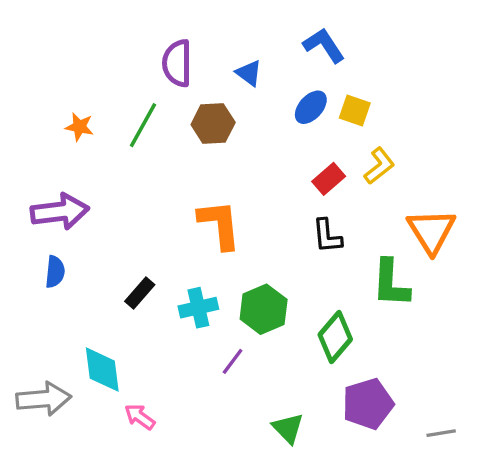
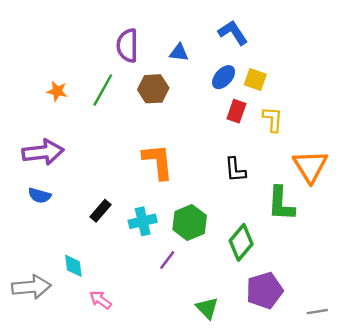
blue triangle: (249, 73) -> (179, 53), turned -30
yellow L-shape: (379, 166) -> (273, 119), turned -48
red rectangle: (329, 179) -> (236, 111), moved, turned -30
blue semicircle: (55, 272) -> (39, 196), turned 100
cyan diamond: (102, 370) -> (73, 266), size x0.7

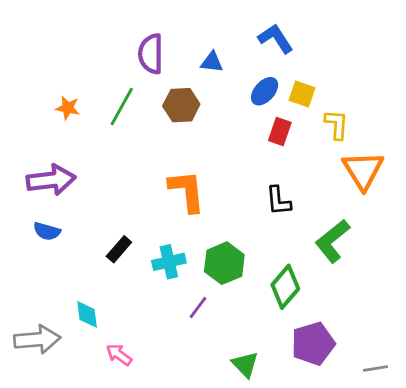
yellow L-shape: (273, 119) -> (337, 125), moved
orange triangle: (310, 166) -> (363, 170), moved
green L-shape: (281, 204) -> (332, 241), turned 48

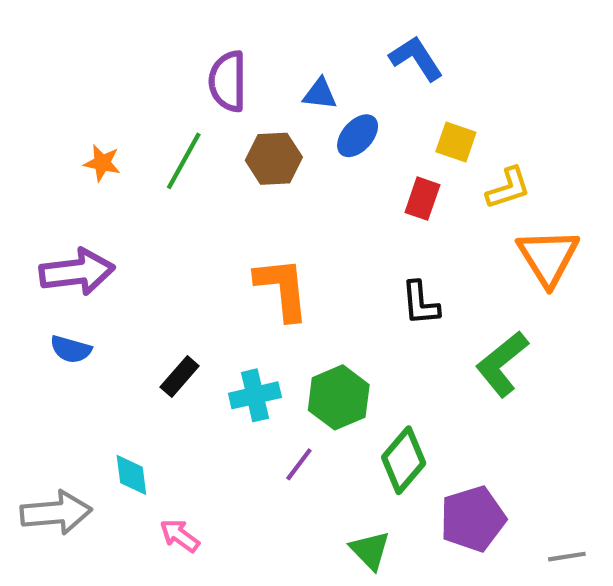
blue ellipse: (265, 91) -> (358, 136), moved
yellow L-shape: (337, 125) -> (508, 188), turned 68
green diamond: (285, 287) -> (404, 460), moved

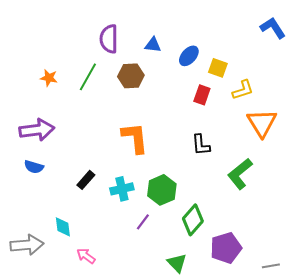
blue L-shape: (416, 58) -> (273, 28), moved
blue ellipse: (358, 136) -> (189, 56), moved

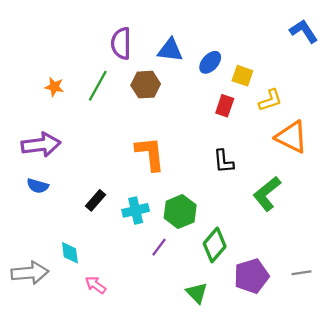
blue triangle: (153, 45) -> (170, 50), size x1.4
orange triangle: (262, 123) -> (291, 137), turned -32
gray line: (271, 266) -> (301, 273), moved

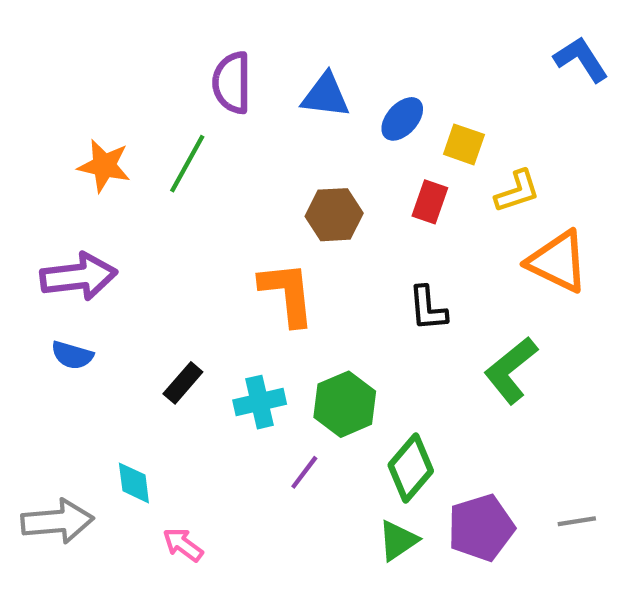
brown hexagon: (146, 85) -> (334, 215), moved
orange star: (54, 87) -> (104, 166), size x1.4
green triangle: (197, 293) -> (398, 540), moved, turned 40

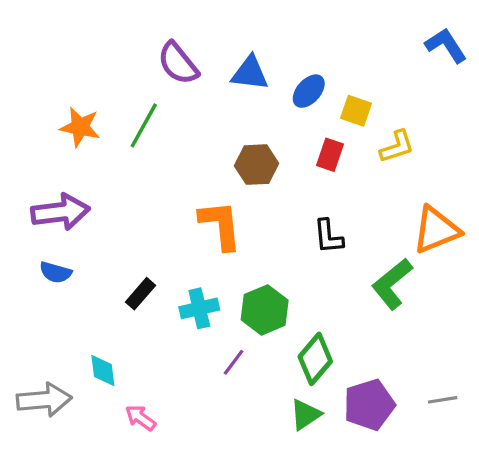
purple semicircle: (232, 83) -> (178, 63), turned -39
orange triangle: (558, 262) -> (436, 230), moved, turned -48

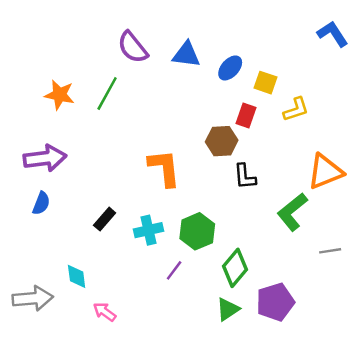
brown hexagon: (256, 165) -> (222, 141), moved
blue semicircle: (56, 272) -> (41, 203), turned -85
gray line: (443, 400) -> (330, 251), moved

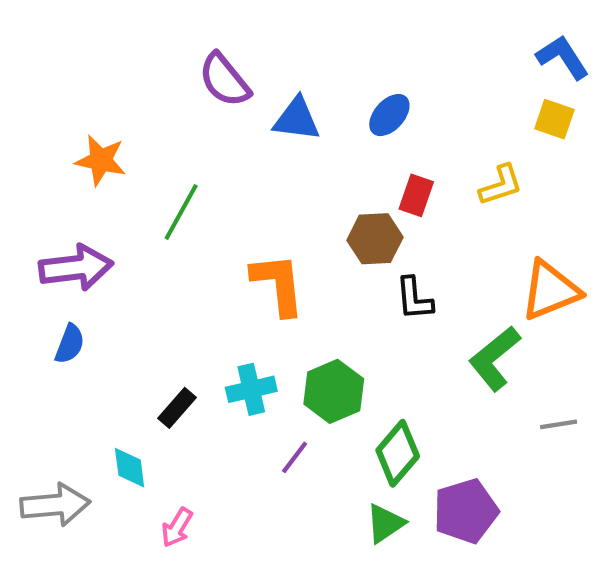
blue triangle: (186, 55) -> (297, 119), moved
yellow square: (266, 83) -> (554, 119), moved
green line: (107, 94) -> (181, 212), moved
black rectangle: (105, 219) -> (177, 408), moved
pink arrow: (105, 312) -> (177, 527), turned -95

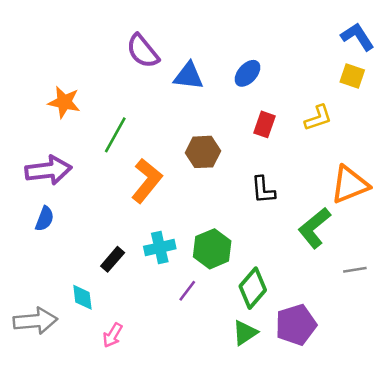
brown hexagon: (375, 239) -> (203, 152), moved
orange L-shape: (278, 284) -> (147, 181), moved, turned 45

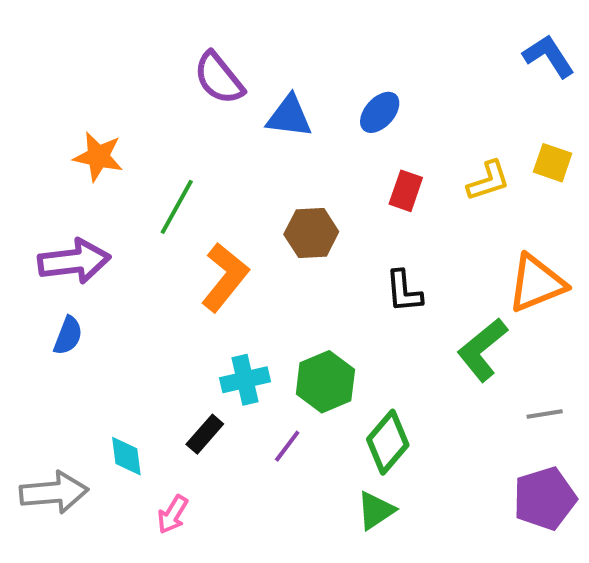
yellow square: (352, 76) -> (553, 163), moved
black rectangle: (113, 259) -> (205, 434), moved
purple pentagon: (296, 325) -> (545, 498), moved

